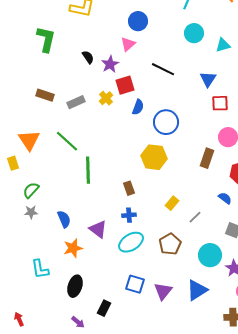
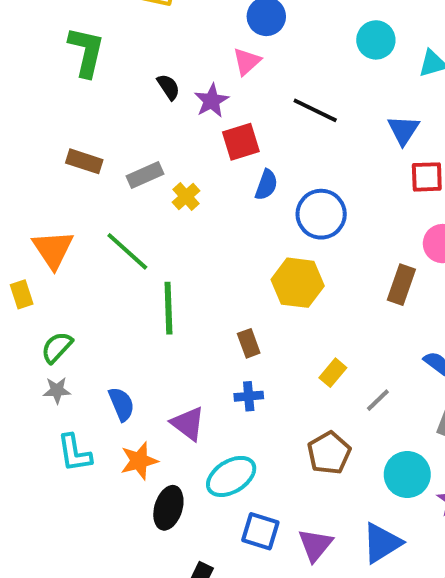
yellow cross: (106, 98) -> (186, 197), moved
cyan ellipse: (131, 242) -> (231, 476), moved
cyan L-shape: (40, 269) -> (74, 453), moved
black ellipse: (75, 286) -> (168, 508), moved

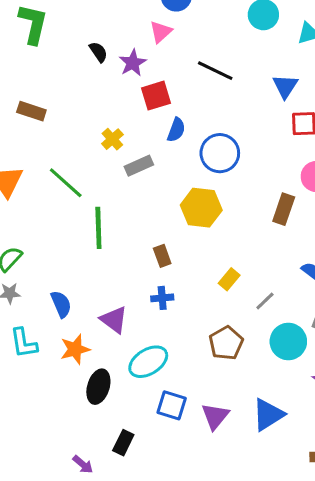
gray rectangle: (145, 175) -> (139, 166), moved
cyan circle: (407, 475) -> (288, 341), moved

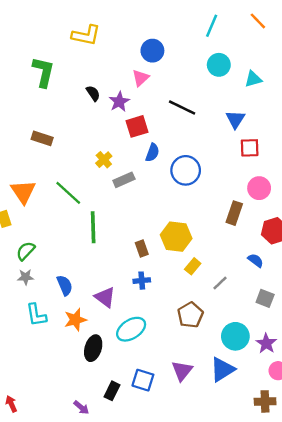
yellow hexagon: (201, 208) -> (176, 237), moved
cyan circle: (288, 341) -> (235, 336), moved
blue square: (172, 405) -> (143, 380), moved

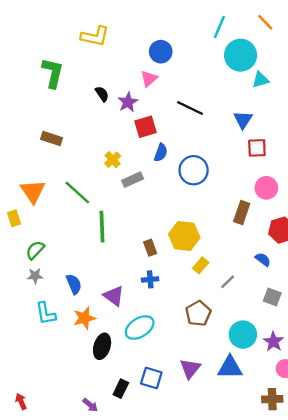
cyan circle: (219, 65) -> (241, 55), moved, size x1.4
blue triangle: (222, 369) -> (230, 367), turned 32

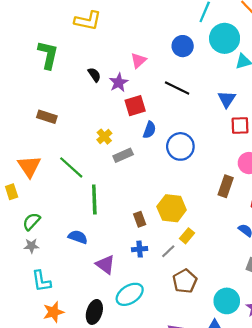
blue circle: (161, 52) -> (183, 46), moved
gray line: (228, 282) -> (168, 251), moved
blue semicircle: (74, 284) -> (78, 237), moved, turned -48
orange star: (84, 318) -> (54, 312), moved

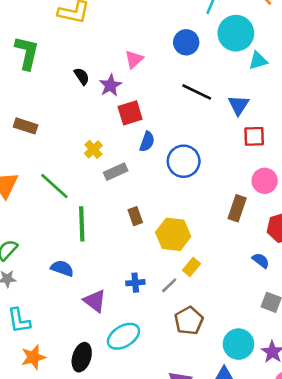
black line: (177, 88) -> (197, 92), moved
brown rectangle: (140, 219) -> (135, 216), moved

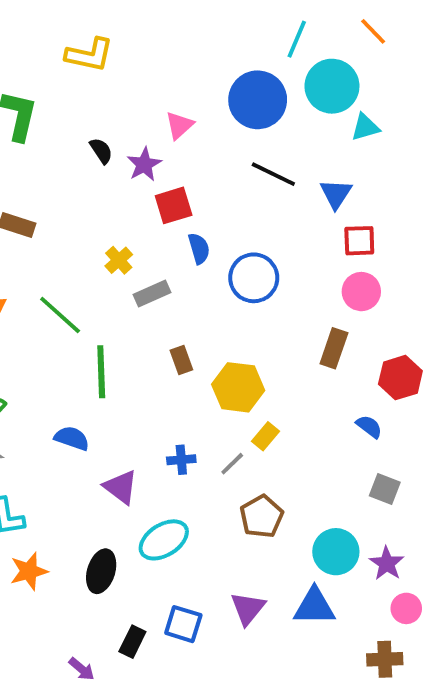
blue circle: (186, 42) -> (258, 100), size x1.5
blue semicircle: (147, 142) -> (199, 248), turned -36
pink circle: (265, 181) -> (361, 292), moved

